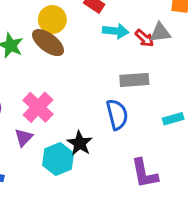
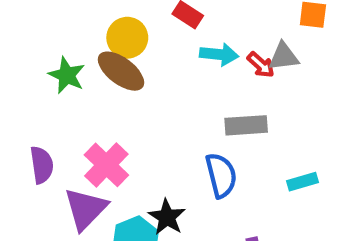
purple triangle: (24, 137) -> (86, 209), size x1.6

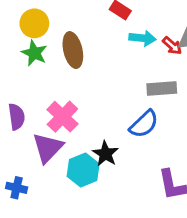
yellow circle: (127, 38) -> (34, 23), moved
brown ellipse: (121, 71) -> (73, 50), turned 40
blue semicircle: (221, 175) -> (144, 124), turned 60

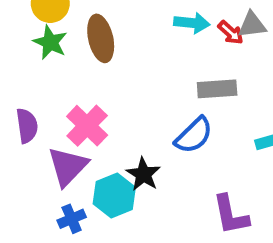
blue cross: (17, 188) -> (72, 219), moved, turned -36

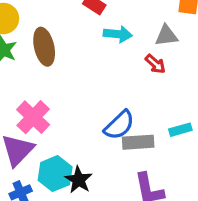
red arrow: (231, 33) -> (155, 64), moved
gray rectangle: (217, 89) -> (138, 142), moved
black star: (143, 174) -> (79, 180), moved

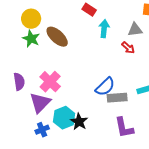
cyan arrow: (118, 34) -> (104, 29), turned -90
brown ellipse: (44, 47) -> (57, 37), turned -35

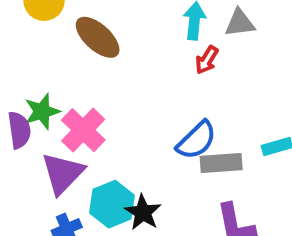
gray triangle: (135, 30) -> (240, 23), moved
green star: (31, 39) -> (42, 111), moved, turned 30
red arrow: (128, 48) -> (207, 60), moved, turned 80

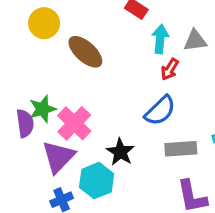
blue semicircle: (196, 140) -> (160, 111), moved
black star: (143, 212) -> (120, 152), moved

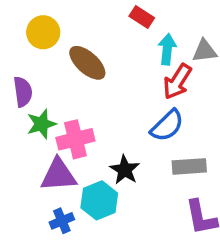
red arrow: (170, 69) -> (177, 82), size x1.5
purple semicircle: (25, 123) -> (23, 92), moved
pink cross: (74, 123) -> (75, 139), turned 32
purple triangle: (58, 157) -> (58, 175), turned 42

